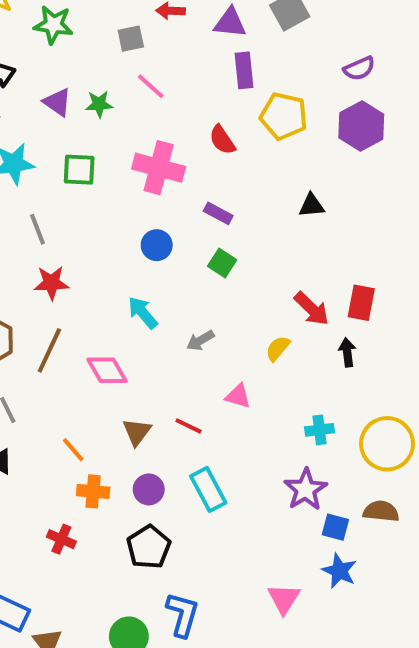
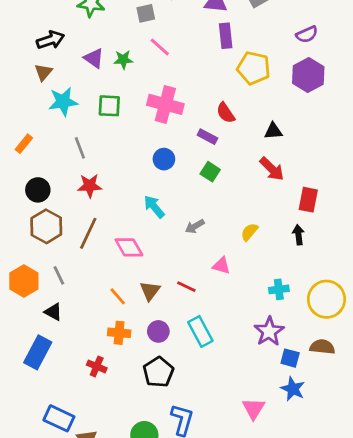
red semicircle: (222, 140) -> (226, 113), moved
red arrow: (312, 309) -> (272, 169), moved
orange line: (73, 450) -> (118, 296), moved

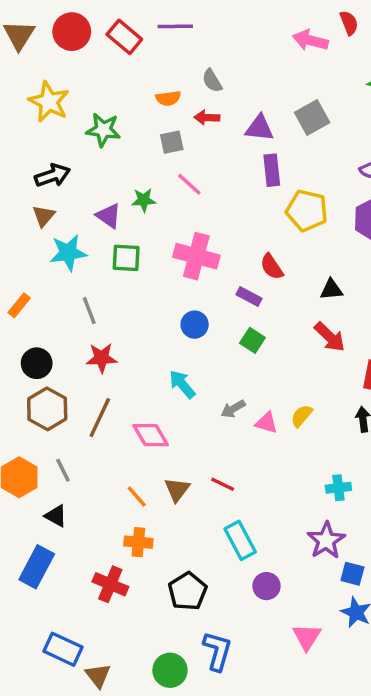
purple triangle: (94, 58) -> (109, 216), moved
pink triangle: (221, 266) -> (266, 423), moved
purple circle: (158, 331) -> (266, 586), moved
red cross: (97, 366) -> (110, 584), size x1.4

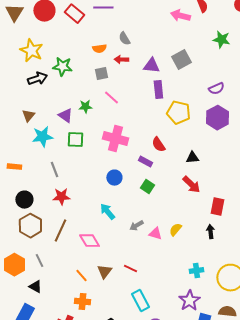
black arrow: (52, 175) -> (37, 79), moved
orange rectangle: (19, 305) -> (14, 167), turned 56

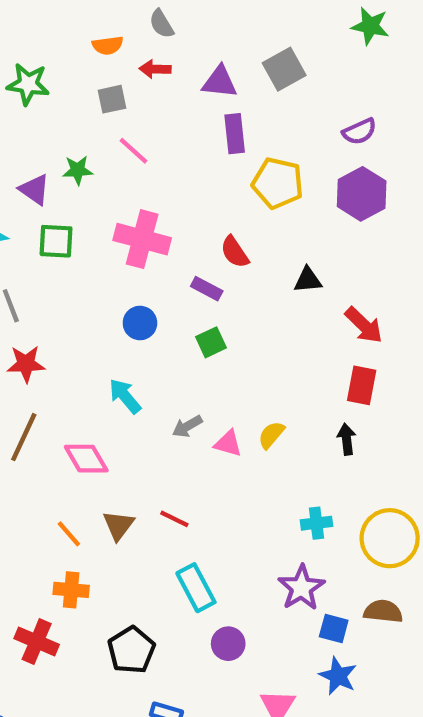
red arrow: (191, 185) -> (364, 325), moved
green square: (147, 187) -> (211, 342), turned 32

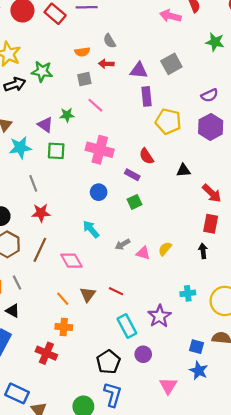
purple star: (301, 588) -> (160, 316), moved
black pentagon: (131, 650) -> (108, 362), moved

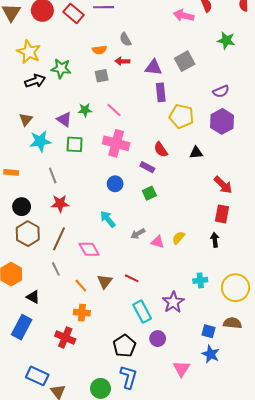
pink line: (95, 105) -> (114, 110), moved
black triangle: (183, 170) -> (196, 153), moved
gray line: (17, 282) -> (56, 269), moved

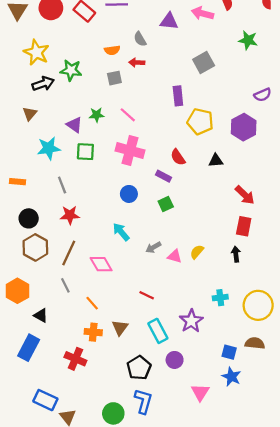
purple triangle: (153, 67) -> (169, 21), moved
purple semicircle: (221, 91) -> (263, 95), moved
brown triangle: (26, 119) -> (30, 114), moved
brown triangle: (105, 281) -> (120, 328), moved

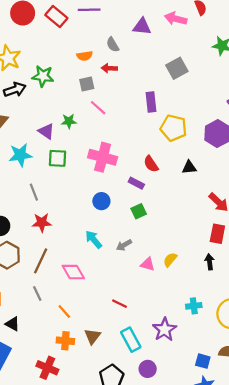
pink line: (128, 115) -> (98, 108), moved
gray arrow: (153, 247) -> (124, 245), moved

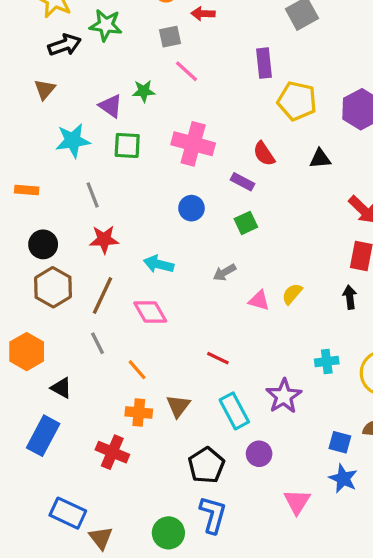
cyan arrow: (94, 239) -> (159, 264), moved, turned -36

